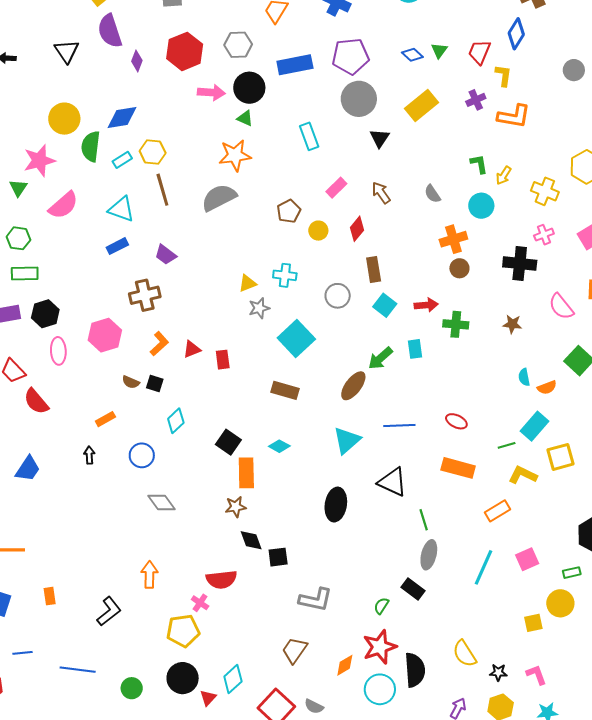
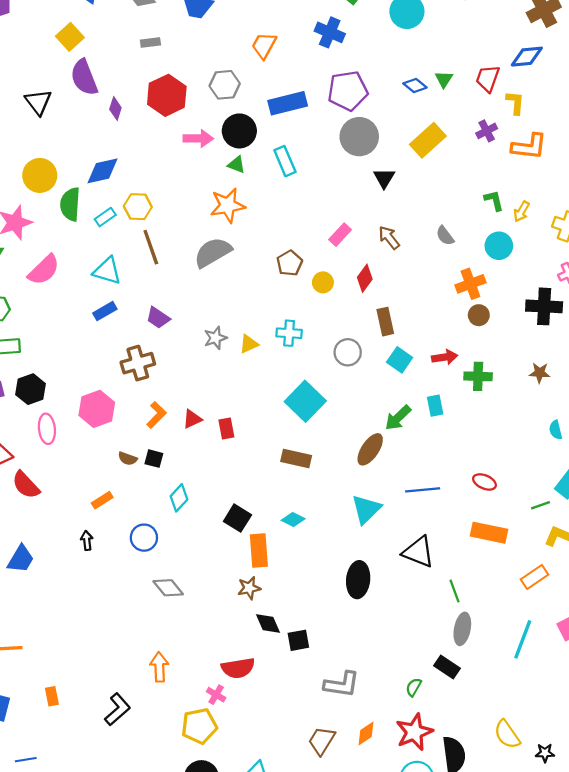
blue diamond: (516, 34) -> (527, 57), turned 56
cyan rectangle: (309, 136) -> (285, 161), moved
gray star: (259, 308) -> (215, 338), moved
orange diamond: (345, 665) -> (366, 733), moved

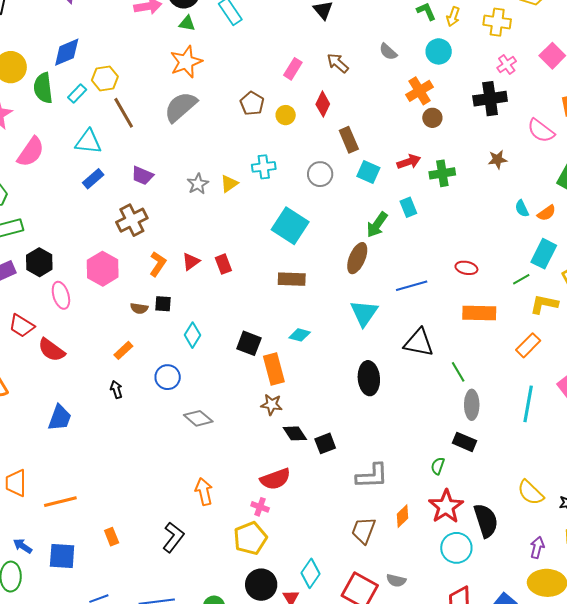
brown star: (249, 588) -> (272, 405), turned 30

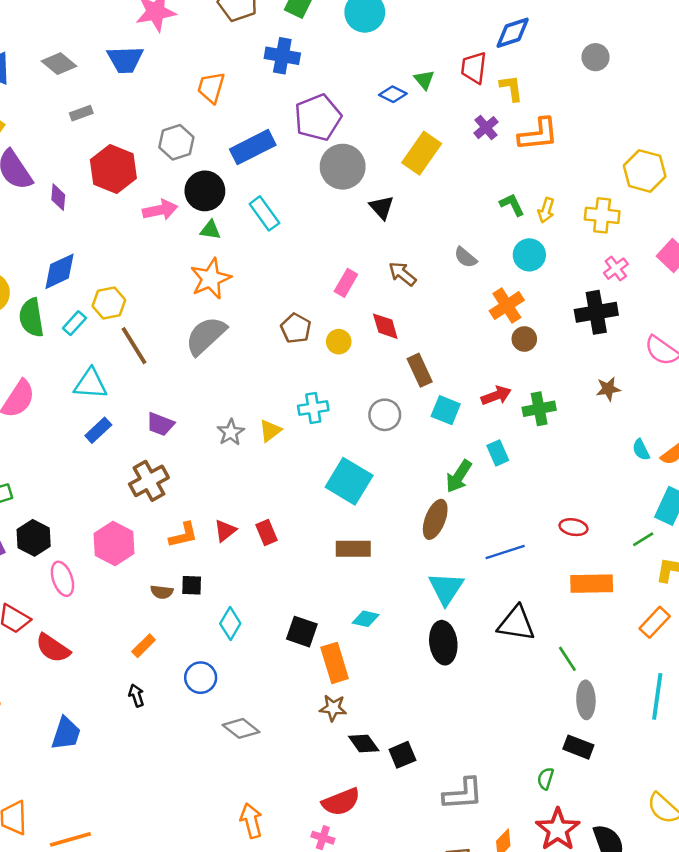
red diamond: (323, 104) -> (385, 326), turned -40
orange L-shape: (158, 264) -> (183, 535), turned 45
black ellipse: (369, 378) -> (443, 643), moved

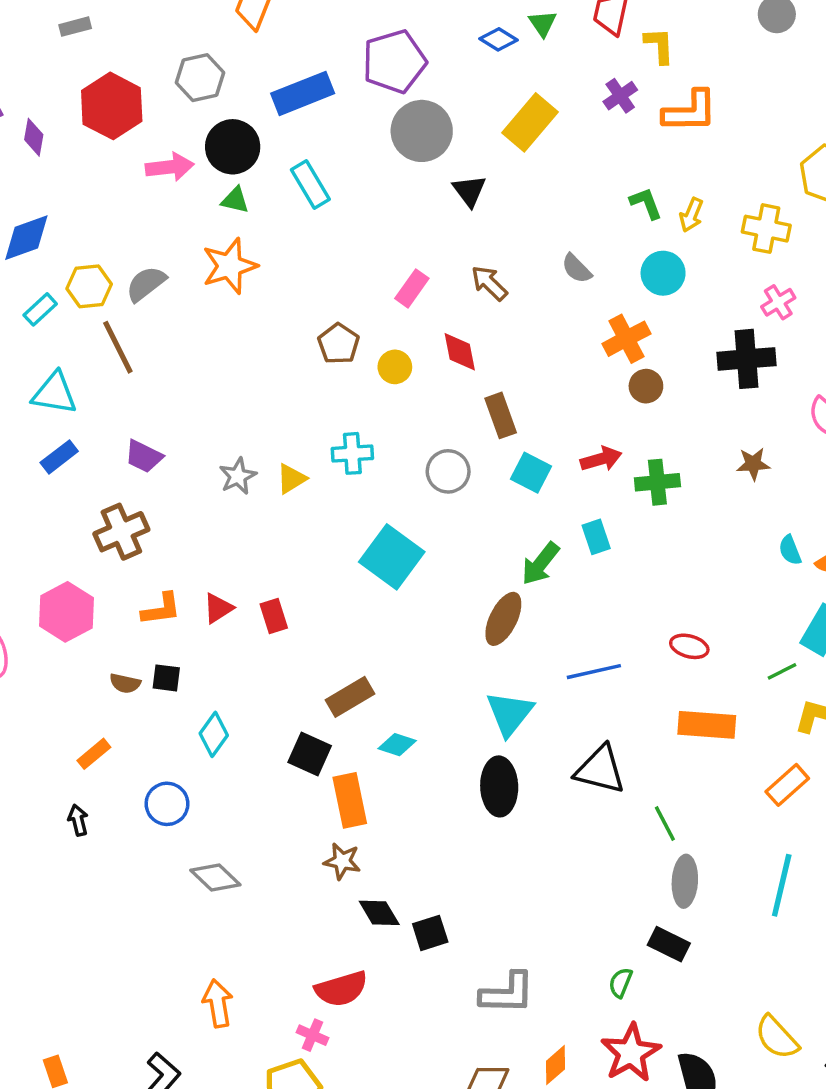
gray semicircle: (206, 336) -> (146, 284), moved, size x0.7
brown rectangle: (353, 549) -> (350, 697), moved, turned -36

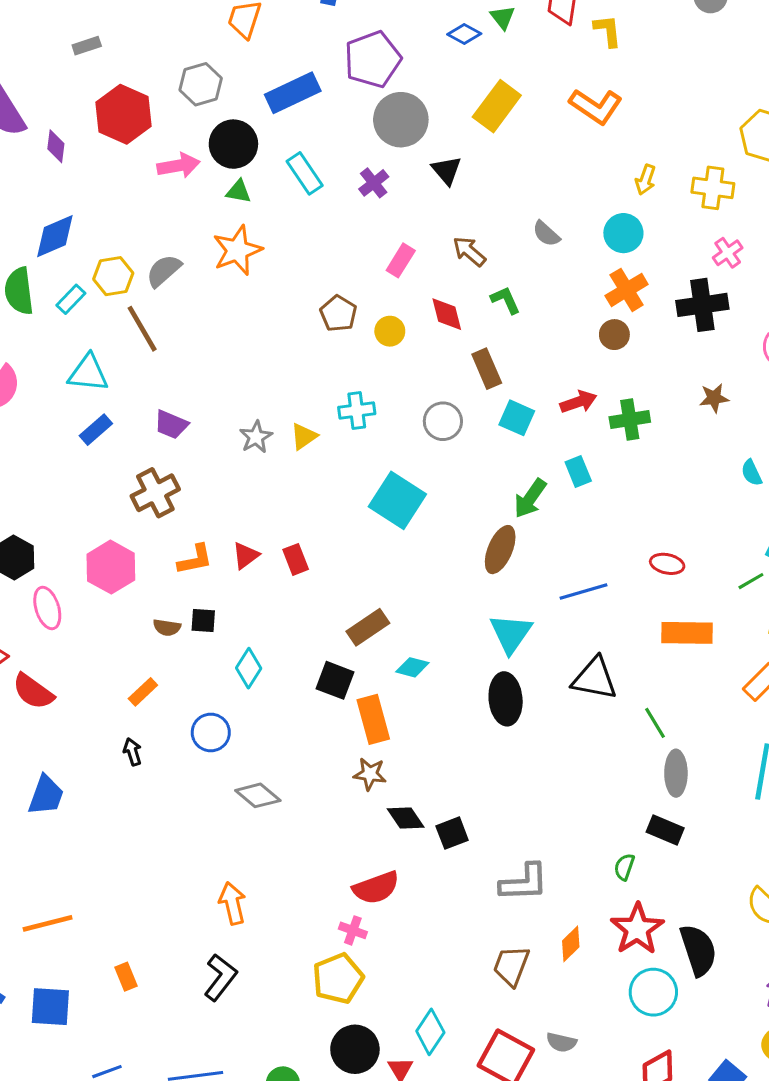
purple cross: (620, 96) -> (374, 183), moved
orange L-shape: (690, 111) -> (596, 106), moved, turned 38
green L-shape: (646, 203) -> (505, 300), moved
orange cross: (626, 339) -> (627, 290), moved
orange arrow: (218, 1003) -> (232, 903), moved

